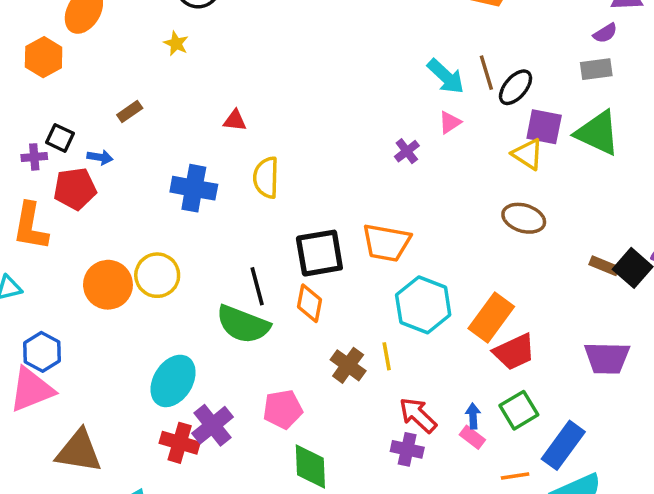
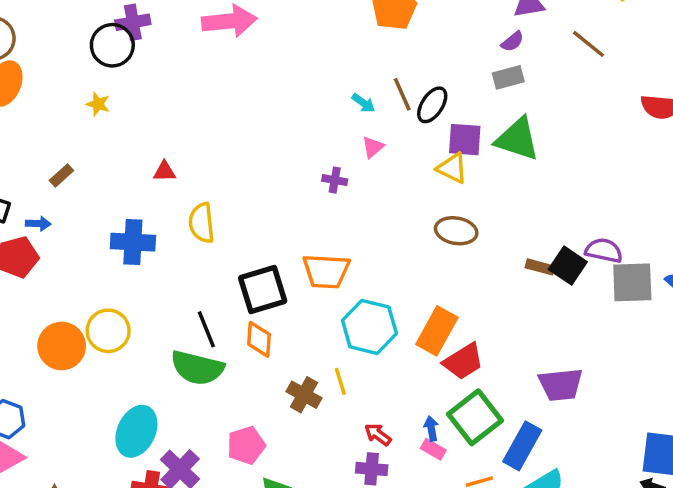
cyan arrow: (446, 76) -> (363, 103), size x0.6
purple cross: (407, 151) -> (335, 180), turned -35
purple trapezoid: (607, 358) -> (561, 385), moved
green square: (519, 410) -> (475, 417), size x1.4
red arrow: (418, 415) -> (378, 434), size x0.7

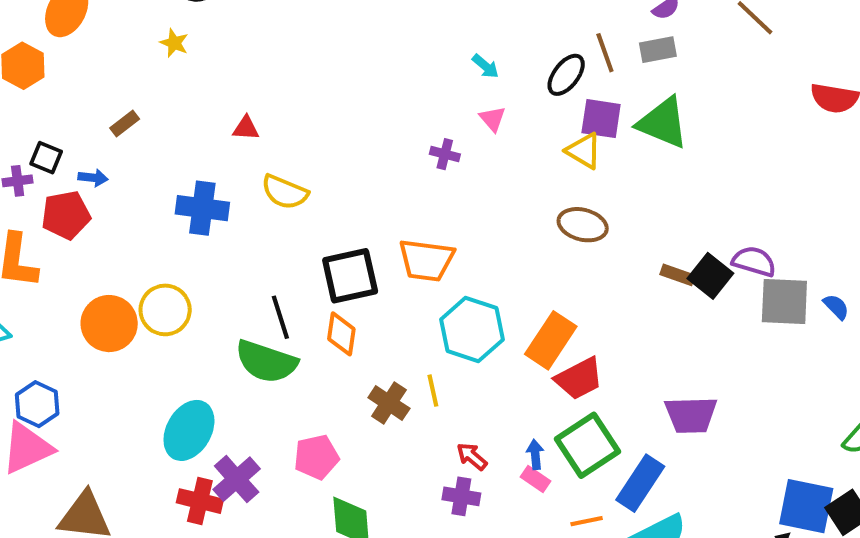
brown line: (402, 94) -> (605, 53), moved
pink triangle: (373, 147) -> (493, 119), turned -35
yellow semicircle: (202, 223) -> (285, 192), turned -66

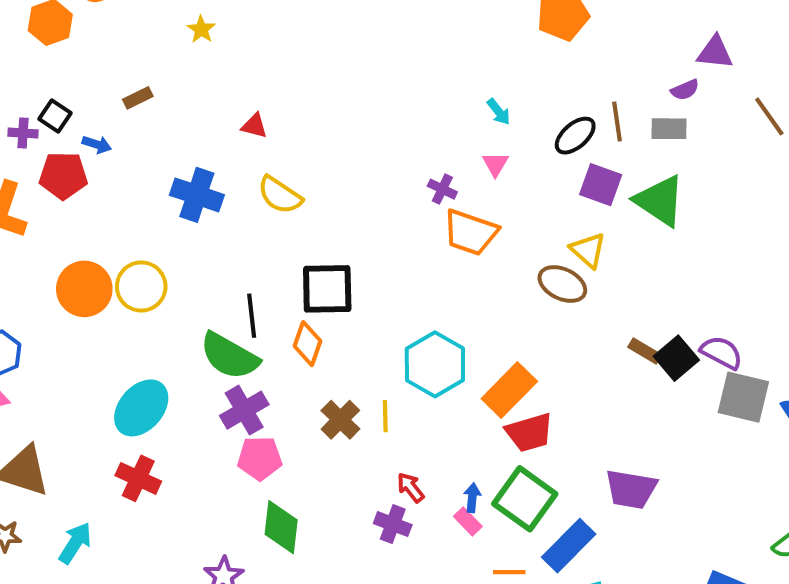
yellow triangle: (584, 151) -> (588, 250), moved
orange trapezoid: (426, 260) -> (470, 232), moved
green square: (587, 445) -> (525, 499), turned -32
purple cross: (237, 479) -> (244, 410), moved

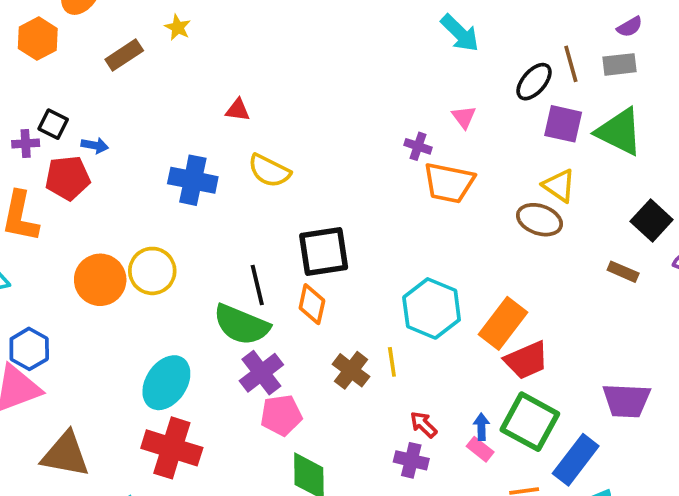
brown rectangle: (138, 98) -> (124, 55), moved, size x1.4
cyan arrow: (499, 112) -> (460, 33), moved, size x1.6
black square: (676, 358) -> (652, 221), moved
red cross: (138, 478) -> (172, 448), size x1.4

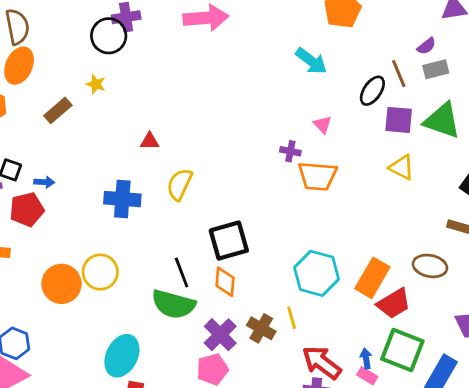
purple semicircle: (630, 27) -> (426, 46), moved
yellow semicircle: (269, 171) -> (180, 184), turned 96
brown ellipse: (539, 220) -> (430, 266), moved
purple cross: (261, 373) -> (220, 335), moved
red arrow: (423, 425) -> (322, 362), size x1.8

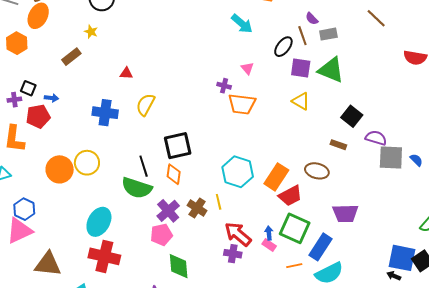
purple semicircle: (426, 46) -> (312, 19), moved, turned 80
brown rectangle: (58, 110) -> (71, 57), moved

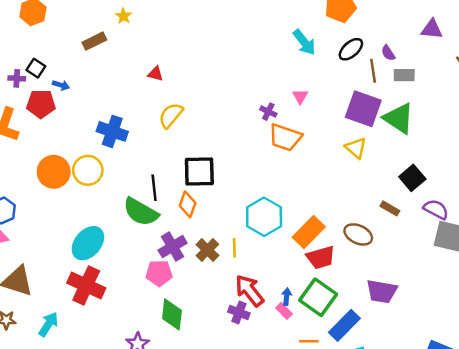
black ellipse: (283, 47) -> (351, 49), moved
purple square: (301, 68) -> (363, 109), size x1.4
blue cross: (105, 113) -> (112, 131), moved

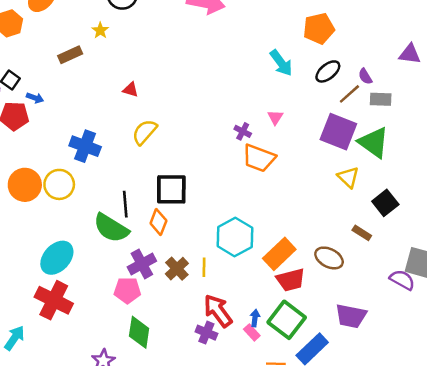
brown line: (373, 71) -> (349, 94), turned 55
yellow triangle: (356, 148) -> (348, 177), moved
purple semicircle: (436, 209) -> (402, 280), moved

